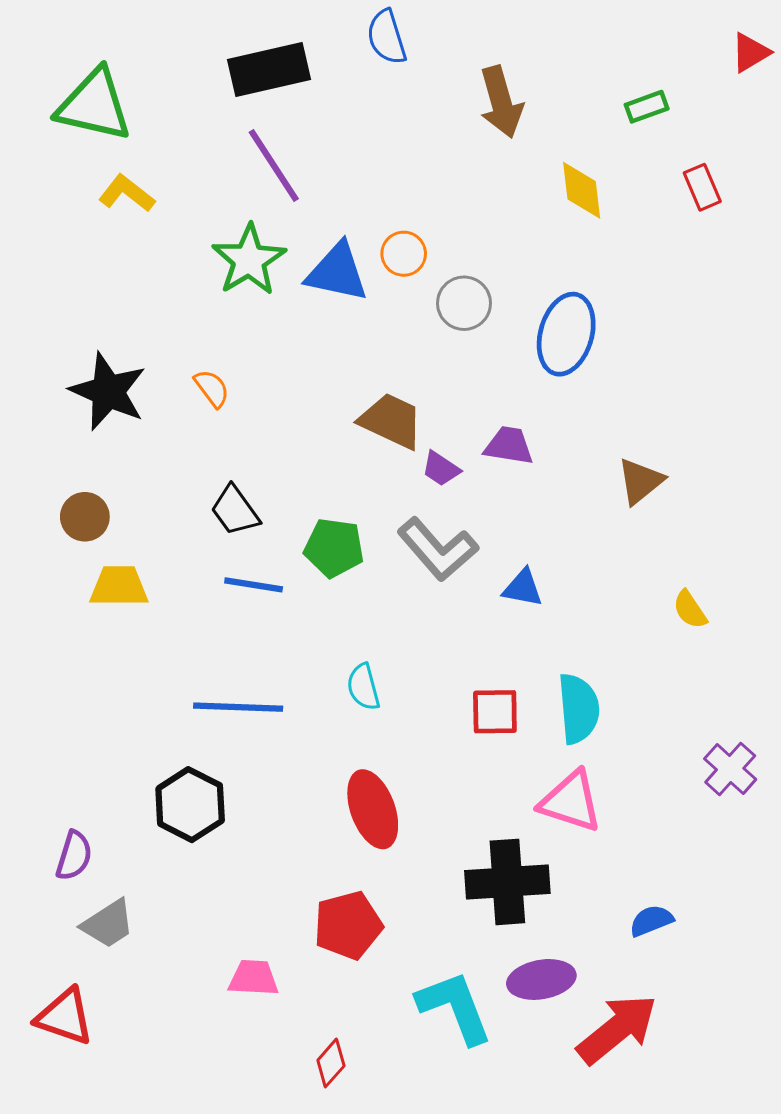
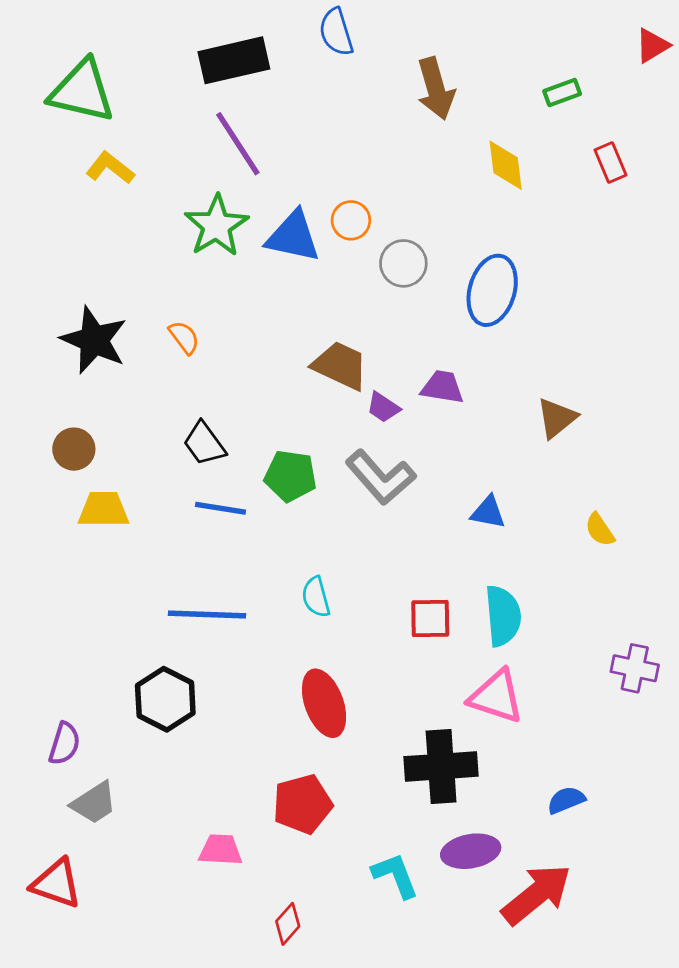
blue triangle: (523, 588) -> (488, 512), moved
purple cross: (730, 769) -> (635, 668), turned -30
cyan L-shape: (455, 1007) -> (395, 875), size x0.7

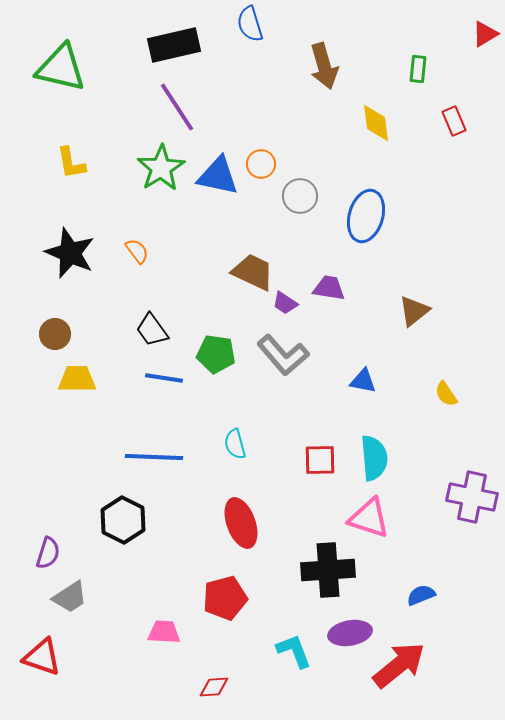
green rectangle: (562, 93) -> (418, 69), turned -64
yellow L-shape: (110, 168) -> (71, 163), moved, turned -138
purple cross: (635, 668) -> (472, 497), size x1.4
red diamond: (288, 924) -> (214, 687), turned 44

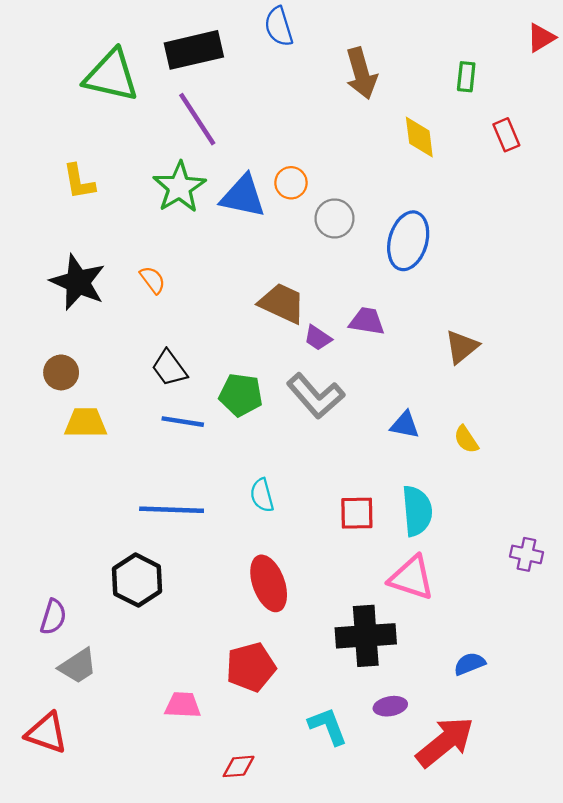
green triangle: (61, 68) -> (111, 76), moved
yellow semicircle: (446, 394) -> (466, 439), moved
purple cross: (472, 497) -> (526, 554), size x0.6
purple ellipse: (350, 633) -> (390, 706), size x0.7

